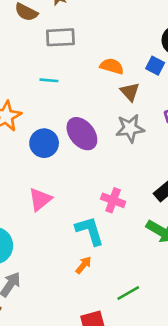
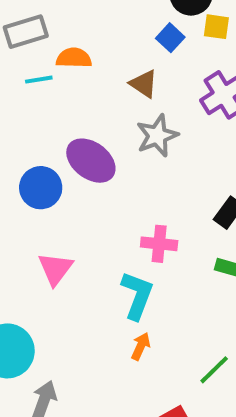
orange semicircle: (112, 66) -> (74, 58), moved
blue square: (155, 66) -> (170, 38), turned 30
cyan line: (49, 80) -> (39, 80), moved
cyan L-shape: (90, 231) -> (137, 295), turned 52

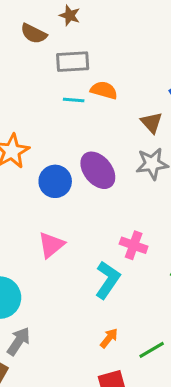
orange arrow: (141, 346) -> (109, 338), moved

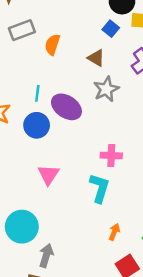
orange semicircle: (104, 90) -> (52, 45), turned -70
cyan line: (74, 100) -> (37, 93), moved, turned -70

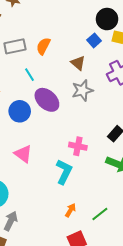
gray rectangle: (22, 30) -> (15, 46), moved
cyan line: (37, 93) -> (29, 75), moved, turned -48
pink triangle: (48, 175) -> (23, 154), turned -36

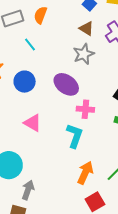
brown triangle: (78, 63) -> (86, 28), moved
purple ellipse: (47, 100) -> (66, 84), moved
orange arrow: (70, 210) -> (85, 173), size x1.6

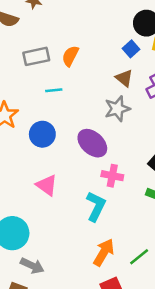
cyan line: (30, 45) -> (54, 90), turned -64
gray arrow: (28, 190) -> (32, 266), turned 90

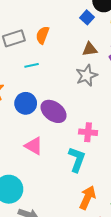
blue square: (131, 49) -> (87, 17), moved
brown triangle: (124, 78) -> (90, 49), turned -42
purple ellipse: (92, 143) -> (54, 111), moved

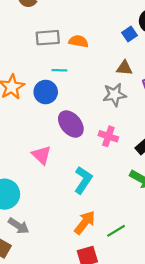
orange semicircle: (42, 35) -> (78, 41), turned 66
blue circle: (26, 103) -> (46, 92), moved
pink cross: (88, 132) -> (108, 136), moved

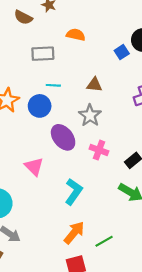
orange semicircle: (78, 41) -> (76, 35), moved
brown triangle: (124, 68) -> (94, 85), moved
gray star: (114, 95) -> (90, 115), moved, turned -30

